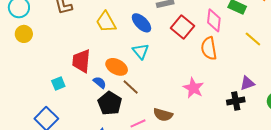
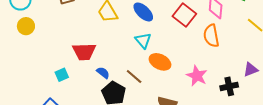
red trapezoid: (81, 61) -> (84, 52), turned -95
orange ellipse: (117, 67) -> (160, 62), moved
black cross: (236, 101) -> (229, 86), moved

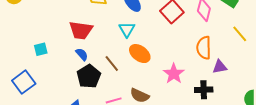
orange semicircle: (211, 36) -> (204, 48), moved
red trapezoid: (84, 52) -> (81, 30), moved
purple triangle: (251, 70) -> (220, 67), moved

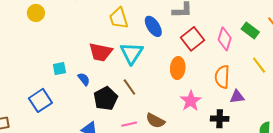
cyan triangle: (127, 29) -> (132, 53), moved, size x1.4
blue semicircle: (82, 54) -> (84, 79), moved
orange ellipse: (140, 54) -> (178, 68), moved, turned 55

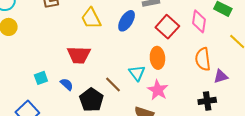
blue ellipse: (153, 26) -> (127, 21), turned 75
cyan triangle: (132, 53) -> (137, 73), moved, size x0.7
pink star: (191, 101) -> (158, 90), moved

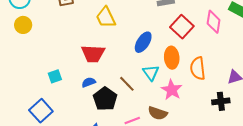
blue ellipse: (127, 21) -> (143, 42), moved
orange semicircle: (203, 59) -> (198, 68), moved
blue semicircle: (67, 84) -> (89, 82), moved, turned -64

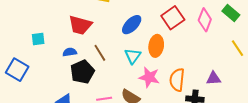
orange semicircle: (198, 68) -> (177, 80), moved
brown line: (127, 84) -> (100, 53), moved
pink star: (172, 90) -> (149, 77), turned -30
blue square: (41, 111) -> (17, 70), turned -30

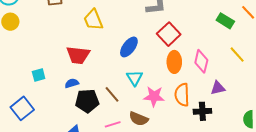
pink diamond: (205, 20) -> (201, 61), moved
orange ellipse: (156, 46) -> (174, 62), moved
brown line: (100, 53) -> (112, 94), moved
blue square: (17, 70) -> (22, 108), turned 30
black pentagon: (82, 72) -> (87, 101), turned 30

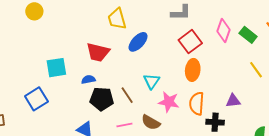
blue ellipse: (129, 47) -> (138, 42), moved
pink diamond: (201, 61) -> (223, 31), moved
cyan square: (39, 75) -> (56, 68), size x1.5

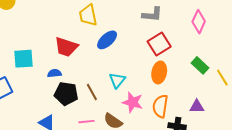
pink diamond: (223, 31) -> (199, 22), moved
green rectangle: (248, 35) -> (200, 65), moved

